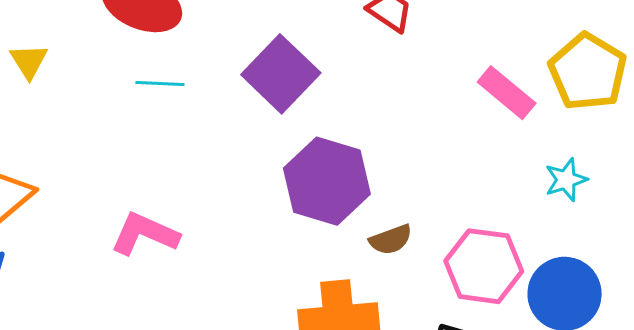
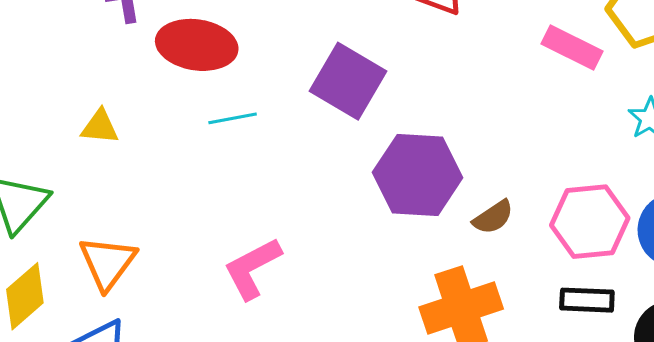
yellow triangle: (29, 61) -> (100, 127), turned -39
pink L-shape: (145, 234) -> (252, 268), turned -38

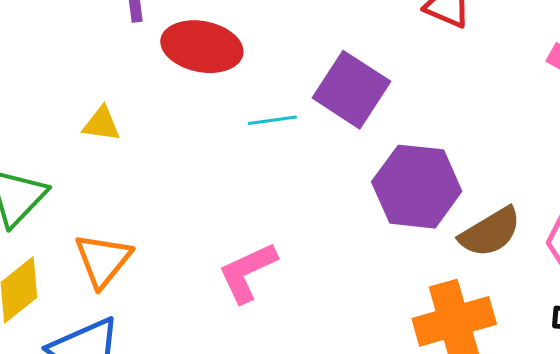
cyan line: (233, 118) -> (272, 120), moved
brown semicircle: (493, 217) -> (490, 232), size x1.5

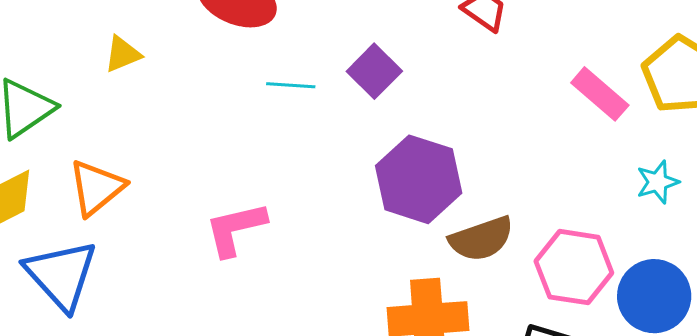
purple square: (351, 90) -> (374, 71), size x0.7
yellow triangle: (101, 124) -> (123, 54), turned -42

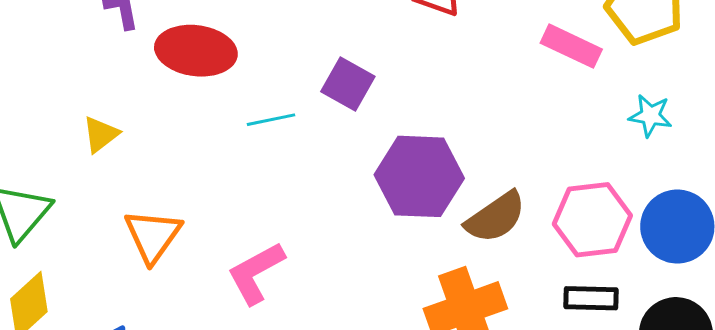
cyan star: (658, 182) -> (650, 116), turned -30
orange triangle: (96, 188) -> (153, 236), moved

